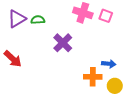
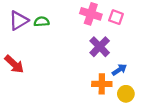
purple cross: (63, 43) -> (100, 47), moved
blue arrow: (109, 64) -> (119, 70), turned -40

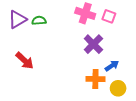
red arrow: (14, 64) -> (25, 61), moved

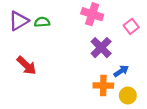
pink square: (109, 16) -> (131, 26), moved, turned 32

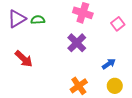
purple cross: (101, 48) -> (77, 43), moved
orange cross: (103, 85) -> (79, 86), moved, turned -36

